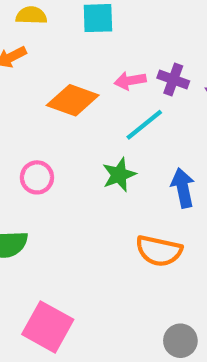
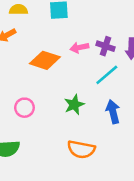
cyan line: (144, 125) -> (107, 75), moved
orange semicircle: (159, 251) -> (81, 149), moved

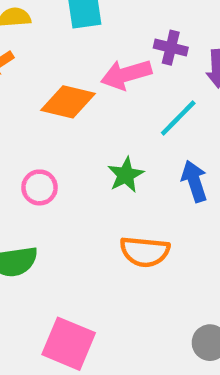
purple cross: (106, 46) -> (171, 48), moved
pink arrow: (79, 48) -> (126, 74), size x1.5

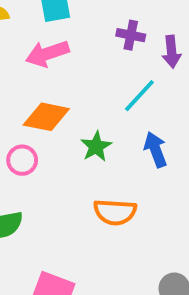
pink arrow: (126, 74) -> (47, 54), moved
orange diamond: (68, 102) -> (46, 117), moved

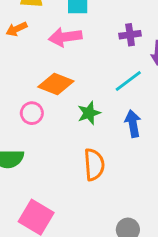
purple cross: (131, 35) -> (130, 35), turned -30
orange semicircle: (115, 212) -> (94, 165), turned -108

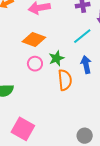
pink circle: (32, 113) -> (35, 64), moved
orange semicircle: (94, 165) -> (65, 80), moved

